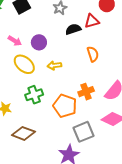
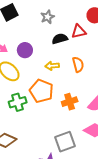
yellow arrow: (54, 65) -> (52, 66), moved
orange pentagon: (65, 106) -> (41, 91), moved

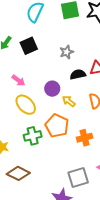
purple circle: (25, 50) -> (52, 89), moved
yellow arrow: (52, 66) -> (69, 101), turned 40

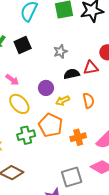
yellow arrow: (69, 101) -> (63, 101), turned -64

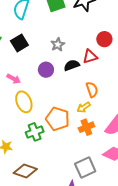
purple circle: (46, 88) -> (46, 70), moved
yellow arrow: (63, 101) -> (84, 107), moved
yellow ellipse: (19, 104) -> (24, 102), turned 30

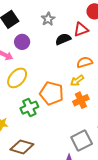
purple circle: (46, 70) -> (22, 42), moved
orange semicircle: (92, 90) -> (85, 62), turned -84
yellow ellipse: (24, 102) -> (17, 78), turned 65

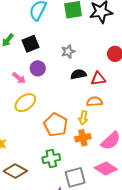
red triangle: (81, 29) -> (98, 79), moved
yellow arrow: (77, 81) -> (83, 118), turned -56
green cross: (29, 108) -> (51, 159), moved

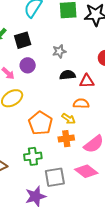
yellow arrow: (83, 118) -> (68, 119), turned -72

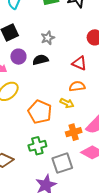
black semicircle: (68, 75) -> (40, 60), moved
red triangle: (87, 81) -> (79, 63), turned 35
orange cross: (66, 139) -> (74, 132), moved

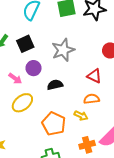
gray star: (48, 38) -> (63, 50), size x1.6
black semicircle: (40, 60) -> (55, 85), moved

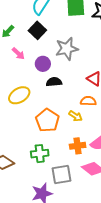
black square: (25, 44) -> (37, 30), moved, turned -30
purple circle: (34, 68) -> (43, 64), moved
pink arrow: (15, 79) -> (18, 54), moved

